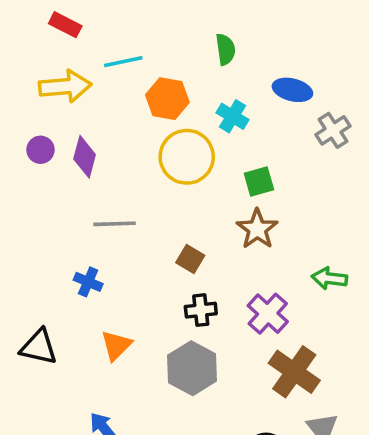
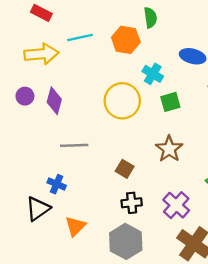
green semicircle: (225, 49) -> (150, 18), moved
orange hexagon: (167, 99) -> (126, 40), moved
green square: (259, 181) -> (170, 102), moved
black triangle: (39, 347) -> (38, 209), moved, turned -48

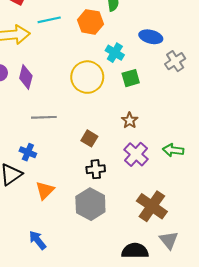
brown star: (169, 149) -> (130, 120), size x0.7
purple cross: (176, 205) -> (136, 154), moved

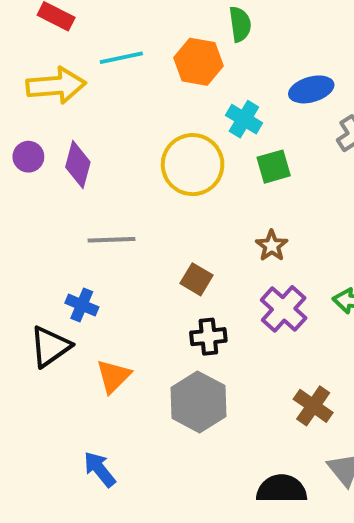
blue ellipse: (151, 37) -> (311, 89), turned -30
brown cross: (152, 206) -> (313, 406), size x0.7

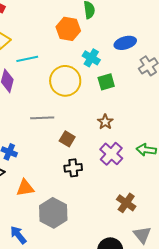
cyan line: (121, 58) -> (27, 59), moved
gray line: (111, 240) -> (42, 118), moved
orange triangle: (113, 376) -> (25, 188), turned 36
gray hexagon: (198, 402) -> (53, 213), moved

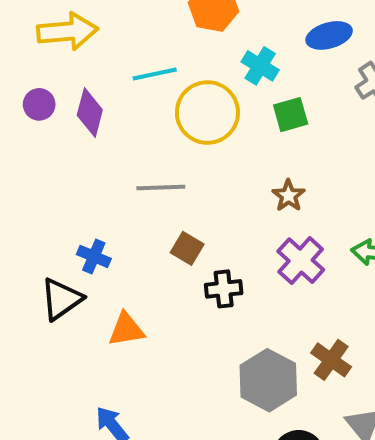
cyan line: (27, 59) -> (155, 74), moved
brown square: (67, 139) -> (187, 248), moved
gray hexagon: (53, 213) -> (268, 380), moved

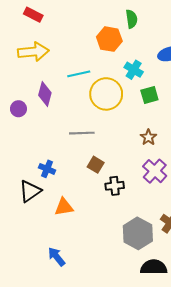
purple circle: (39, 104) -> (18, 109), moved

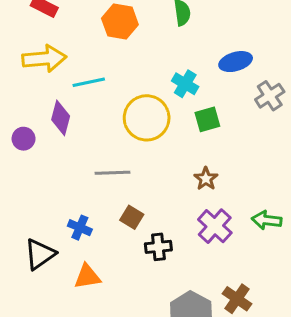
orange hexagon: (109, 39) -> (120, 22), moved
cyan line: (79, 74) -> (89, 82), moved
blue cross: (47, 169) -> (80, 228), moved

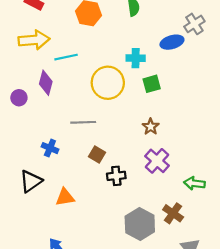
cyan cross: (185, 84) -> (136, 58), turned -30
gray cross: (270, 96) -> (194, 24), moved
green arrow: (267, 220) -> (194, 183), moved
blue cross: (80, 228) -> (50, 148), moved

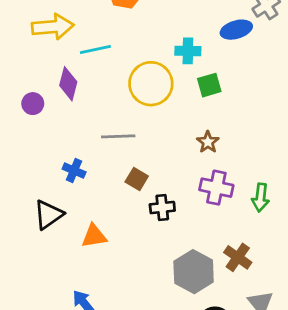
purple cross: (157, 161) -> (216, 188), turned -30
green arrow: (194, 183) -> (260, 198), moved, turned -90

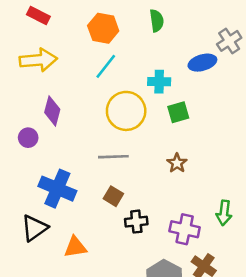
cyan line: (95, 50) -> (106, 66), moved, turned -40
purple circle: (33, 104) -> (28, 138), moved
gray line: (118, 136) -> (113, 157), moved
blue cross: (74, 171) -> (57, 189), size x1.8
purple cross: (216, 188) -> (185, 229), moved

